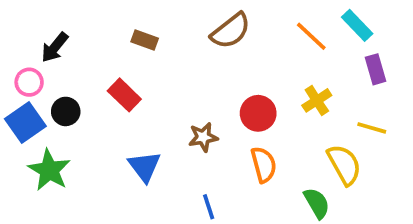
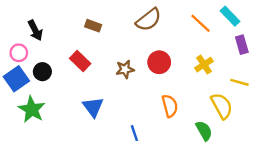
black arrow: (55, 47) -> (35, 30), turned -66
red circle: (258, 113) -> (159, 62), moved
brown star: (203, 137) -> (125, 69), moved

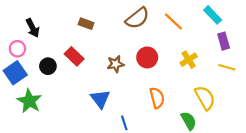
orange line: (200, 23) -> (173, 21), moved
black circle: (42, 72) -> (48, 66), moved
yellow line: (239, 82) -> (227, 67), moved
blue triangle: (93, 107) -> (100, 99), moved

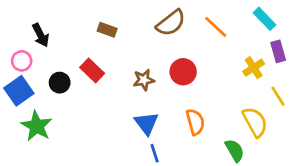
yellow cross: (189, 60) -> (254, 68), moved
yellow line: (227, 67) -> (278, 96), moved, turned 42
blue triangle: (100, 99) -> (146, 123), moved

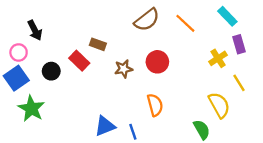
brown rectangle: (107, 30) -> (98, 44), moved
orange semicircle: (195, 122) -> (155, 105), moved
blue triangle: (146, 123) -> (105, 126), moved, turned 45

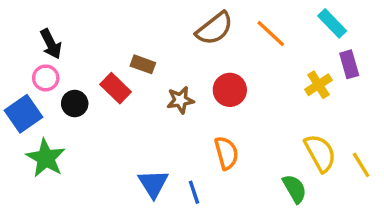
pink circle: (19, 52) -> (46, 78), moved
yellow line: (239, 83) -> (361, 165), moved
blue triangle: (105, 126) -> (153, 184), turned -40

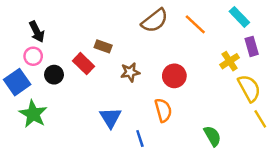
red circle: (230, 90) -> (174, 76), moved
yellow semicircle: (320, 153) -> (249, 88), moved
blue triangle: (153, 184) -> (110, 118), moved

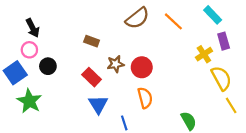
red rectangle: (83, 64) -> (92, 77), moved
red circle: (174, 76) -> (142, 67), moved

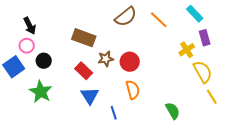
brown rectangle: (92, 41) -> (84, 38), size x1.6
green star: (29, 101) -> (41, 92), moved

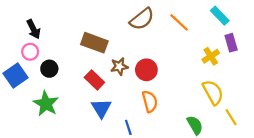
yellow semicircle: (203, 72) -> (213, 92), moved
yellow line: (212, 97) -> (231, 117), moved

